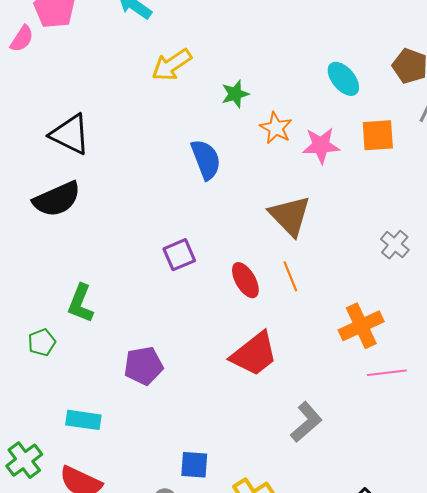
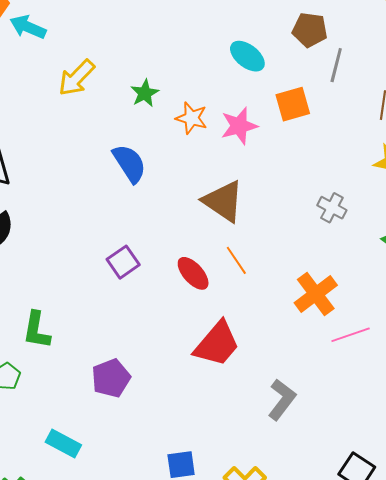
cyan rectangle: (83, 420) -> (63, 444), turned 32

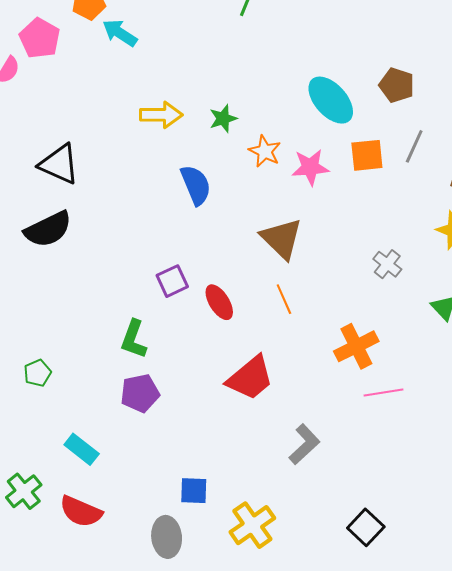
cyan ellipse: (247, 56) -> (331, 100), size x1.4
gray line: (336, 65) -> (414, 146), moved
yellow arrow: (76, 78) -> (161, 115), moved, turned -144
red ellipse: (193, 273) -> (219, 302), moved
green L-shape: (37, 330) -> (134, 339), moved

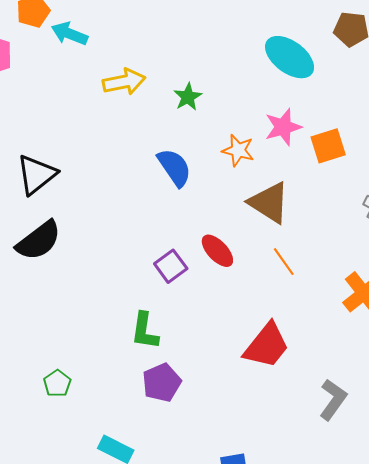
yellow arrow: (161, 115) -> (124, 82), moved
orange star: (265, 151) -> (238, 150), moved
orange square: (367, 155) -> (328, 146), moved
black triangle: (59, 164) -> (36, 174), turned -51
red ellipse: (219, 302) -> (217, 251), moved

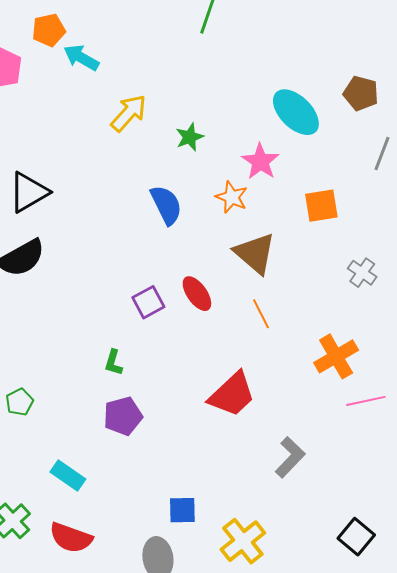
yellow arrow: (124, 82) -> (129, 113), turned -45
pink star: (283, 127) -> (260, 162), moved, turned -30
green L-shape: (145, 331) -> (113, 363), size x0.7

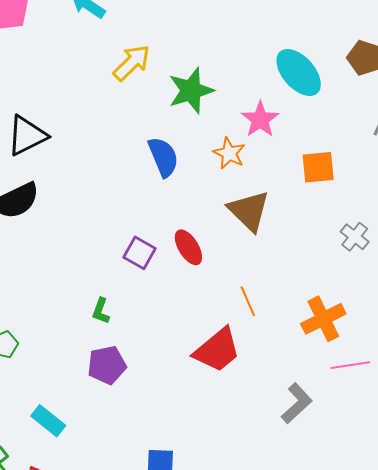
green star: (190, 137) -> (191, 91), size x1.6
purple square: (148, 302) -> (140, 253), turned -36
orange line: (261, 314) -> (248, 301), moved
gray L-shape: (290, 457) -> (297, 403), moved

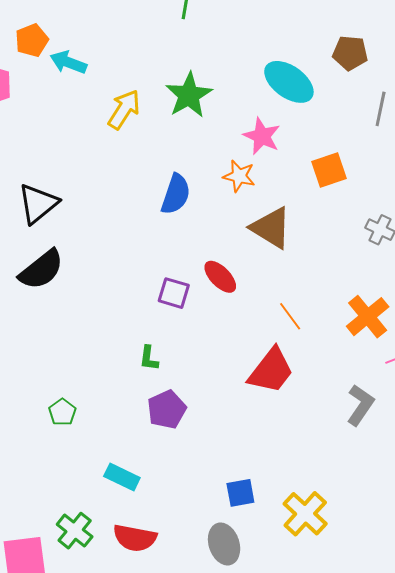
green star: (191, 91) -> (189, 95), moved
blue semicircle: (163, 157) -> (176, 194), turned 54

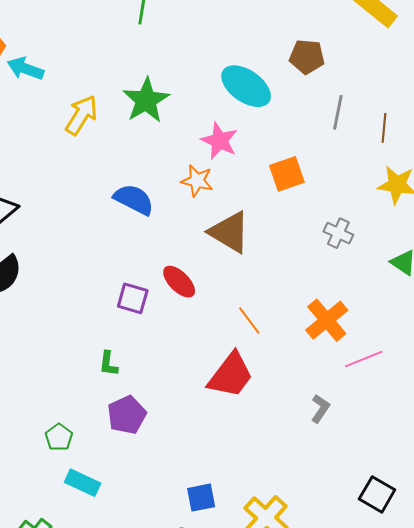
blue semicircle: (176, 194) -> (134, 199), turned -81
gray L-shape: (360, 405) -> (320, 409), size x0.7
green pentagon: (62, 412) -> (59, 437), moved

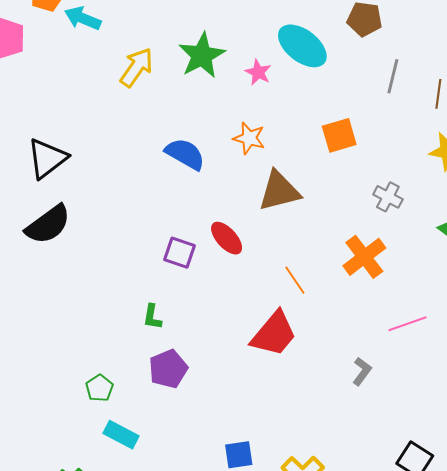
pink star: (219, 141) -> (258, 72), moved, size x0.7
brown triangle: (229, 232) -> (279, 191), turned -48
orange cross: (327, 320) -> (364, 257), moved

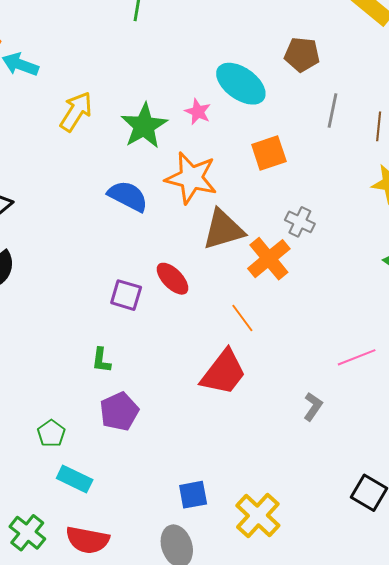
green star: (202, 55) -> (144, 126), moved
orange square: (339, 135) -> (269, 153), moved
orange star: (249, 138) -> (191, 178), size x1.6
gray cross: (388, 197) -> (300, 222), moved
orange cross: (364, 257) -> (269, 259), moved

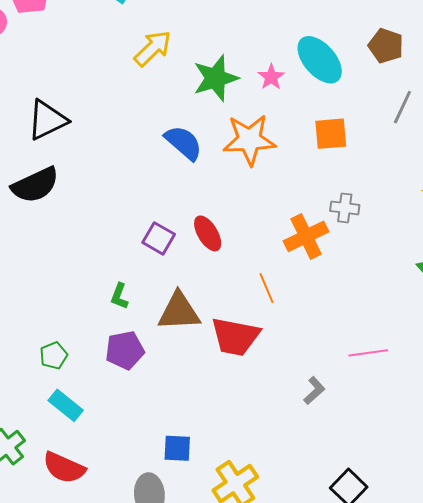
orange star: (191, 178) -> (249, 140), turned -30
gray cross: (300, 222) -> (345, 208), turned -32
brown triangle: (223, 230) -> (179, 311), moved
red trapezoid: (223, 372) -> (235, 337), turned 50

